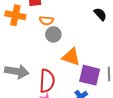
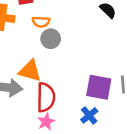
orange triangle: (71, 57) -> (30, 71), moved

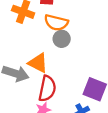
orange semicircle: (41, 22) -> (56, 23), size x1.5

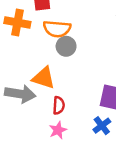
red semicircle: (47, 89) -> (59, 105), size x0.6

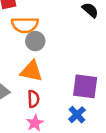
orange triangle: (44, 78) -> (31, 71), moved

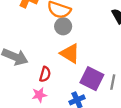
orange triangle: (31, 71) -> (70, 53), moved

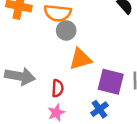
orange triangle: (70, 53) -> (80, 59), turned -35

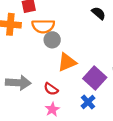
purple square: (111, 82) -> (95, 78), turned 35
red semicircle: (58, 88) -> (51, 89), turned 128

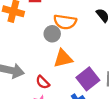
orange semicircle: (43, 26) -> (65, 22), moved

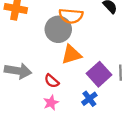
gray circle: (52, 34) -> (58, 29), size x1.5

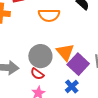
gray circle: (58, 29) -> (40, 56), moved
orange triangle: (71, 55) -> (65, 52), moved, turned -48

